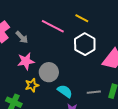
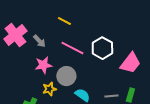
yellow line: (82, 18) -> (64, 21), moved
pink line: (53, 26) -> (72, 48), moved

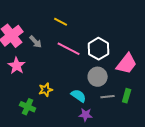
pink star: (43, 65) -> (17, 66), moved, turned -30
gray circle: (66, 76) -> (98, 77), moved

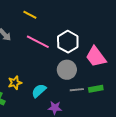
pink trapezoid: (127, 64) -> (96, 57), turned 105
cyan semicircle: (79, 96) -> (39, 91), moved, turned -77
green rectangle: (127, 96) -> (96, 89), turned 64

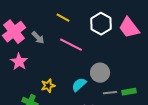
white hexagon: (68, 42) -> (101, 24), moved
pink trapezoid: (96, 57) -> (129, 28), moved
cyan semicircle: (39, 91) -> (79, 85), moved

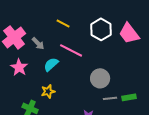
cyan semicircle: (79, 85) -> (51, 64), moved

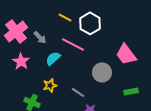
white hexagon: (101, 29) -> (90, 23), moved
pink trapezoid: (129, 33) -> (126, 54), moved
gray line: (110, 98) -> (78, 92), moved, turned 40

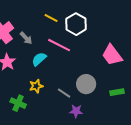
gray circle: (102, 72) -> (86, 84), moved

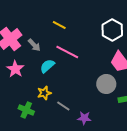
white hexagon: (76, 24) -> (112, 30), moved
gray circle: (86, 84) -> (106, 84), moved
gray line: (64, 93) -> (63, 106), moved

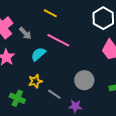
gray circle: (106, 84) -> (84, 80), moved

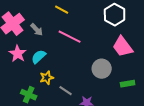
cyan semicircle: (38, 54) -> (39, 57), moved
gray circle: (84, 80) -> (102, 69), moved

